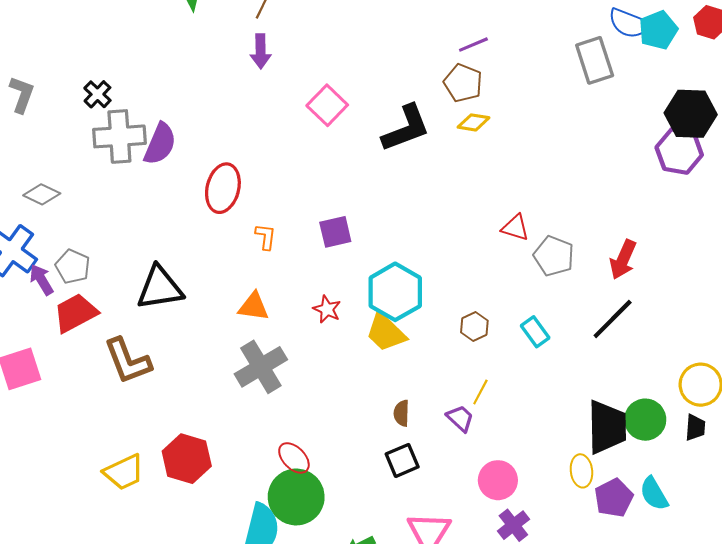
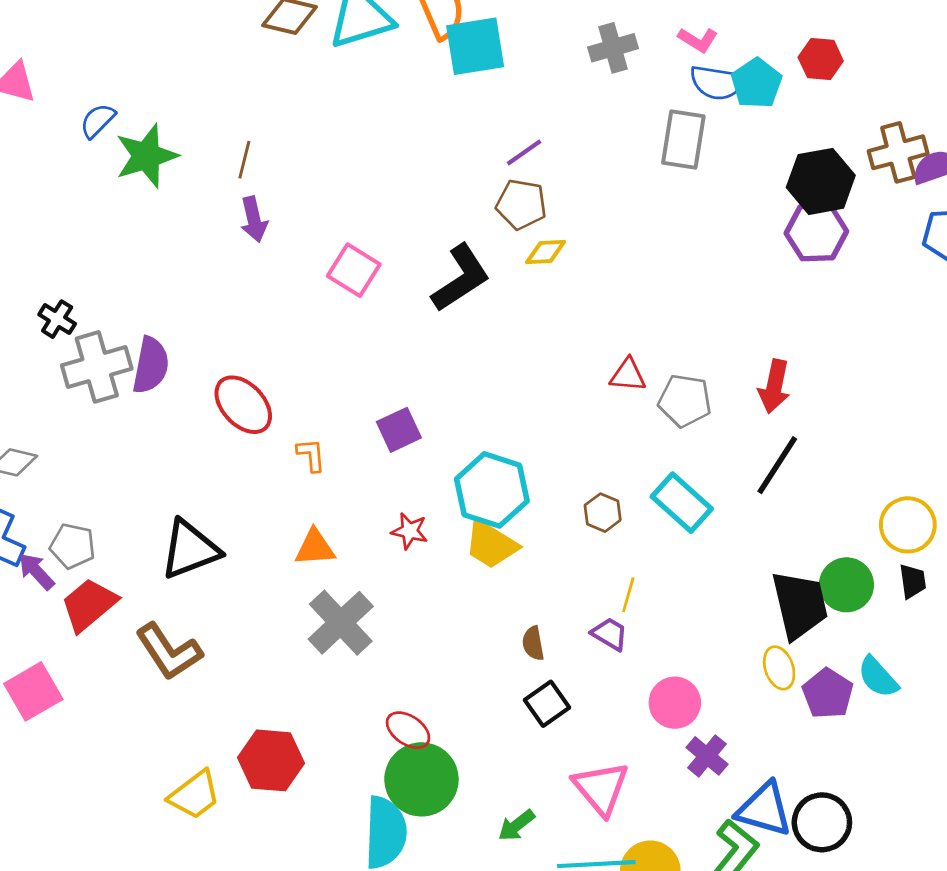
gray rectangle: (595, 60) -> (683, 139), turned 39
red ellipse: (223, 188) -> (243, 405), turned -45
cyan rectangle: (535, 332) -> (682, 503), size x1.5

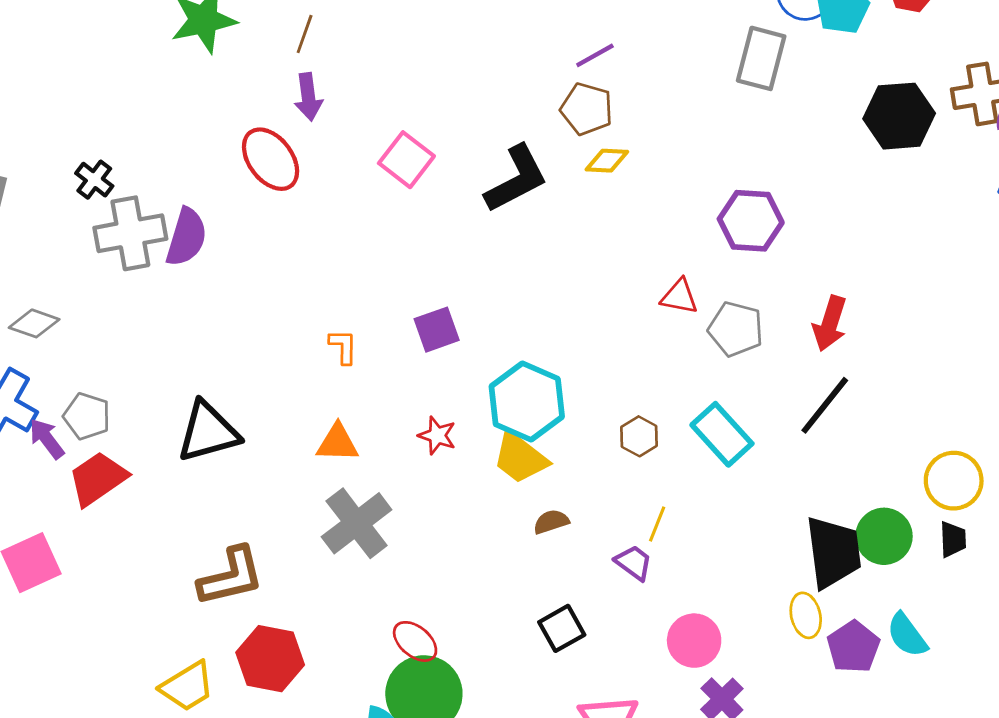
purple hexagon: (816, 232) -> (751, 221), moved
red ellipse: (243, 405) -> (271, 159), moved
brown semicircle: (533, 643) -> (551, 522), moved, turned 76
brown L-shape: (169, 652) -> (231, 577), moved, turned -76

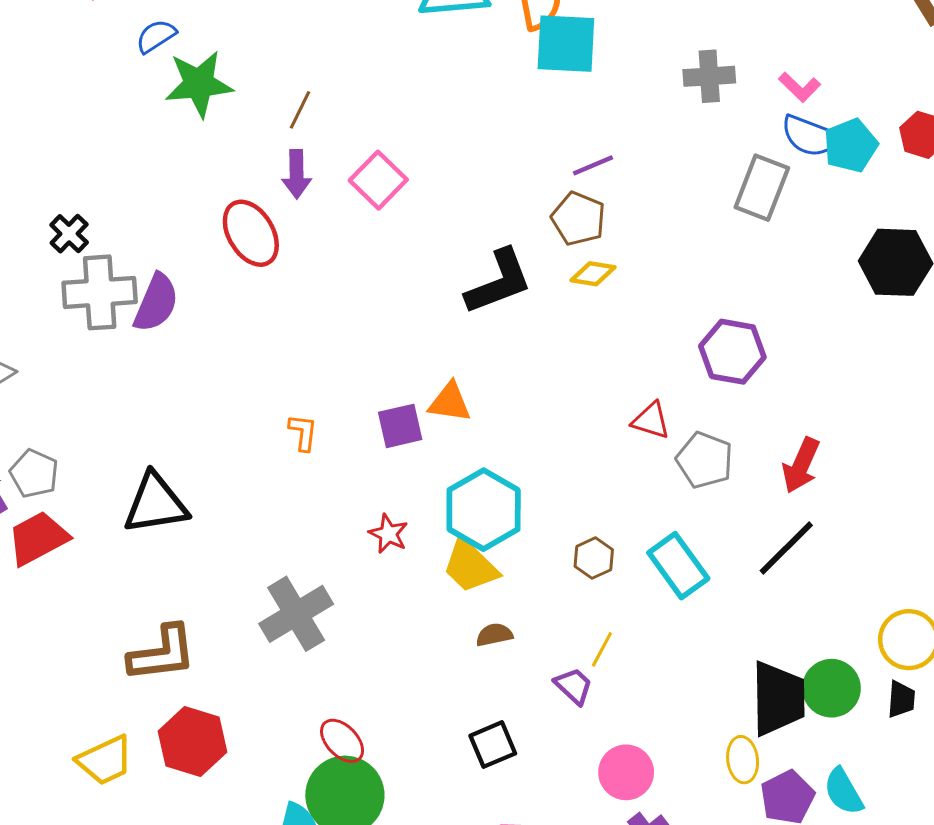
pink square: (406, 160) -> (378, 180), moved
orange triangle: (337, 443) -> (450, 402), moved

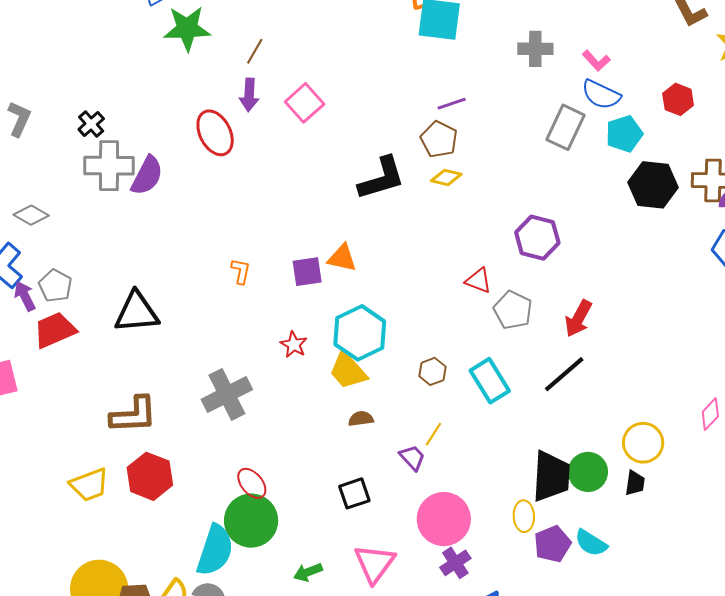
cyan pentagon: (851, 146) -> (624, 134), moved
pink circle: (626, 772) -> (444, 519), size x1.4
cyan semicircle: (843, 791) -> (591, 543), turned -32

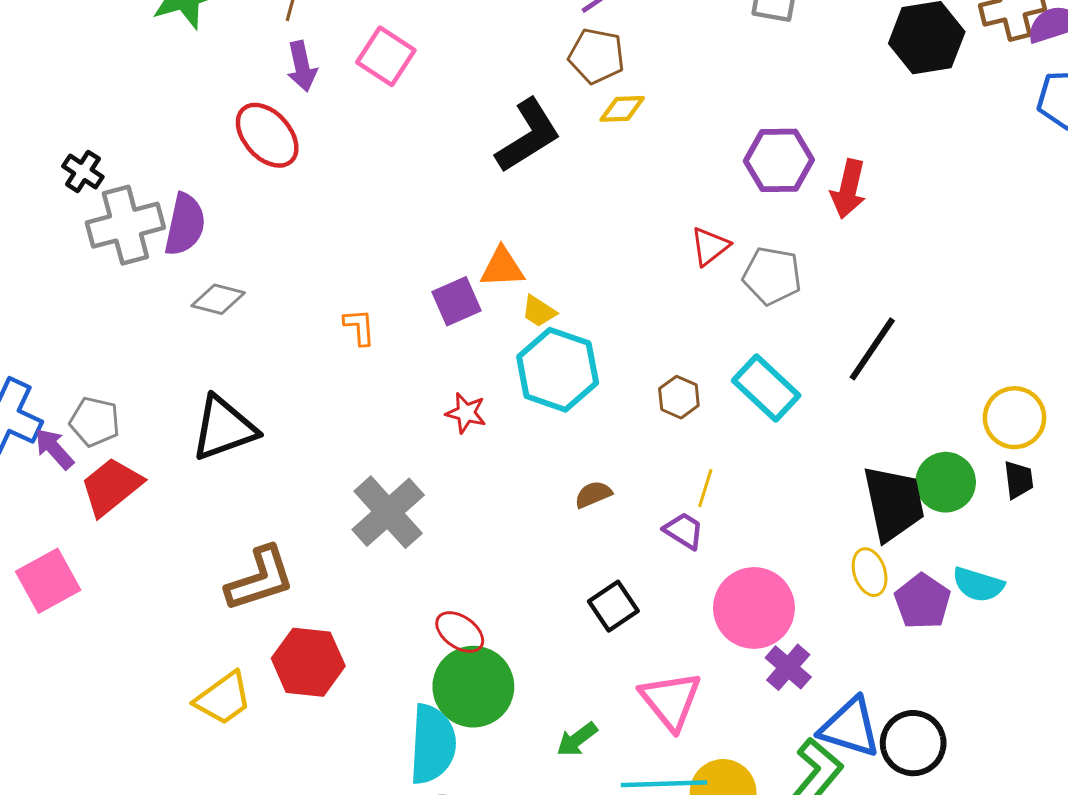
gray diamond: (31, 215) -> (218, 299), moved
red triangle: (478, 280) -> (710, 246), turned -44
red arrow: (578, 318) -> (848, 189), moved
yellow trapezoid: (348, 371) -> (539, 311), moved, size x0.6

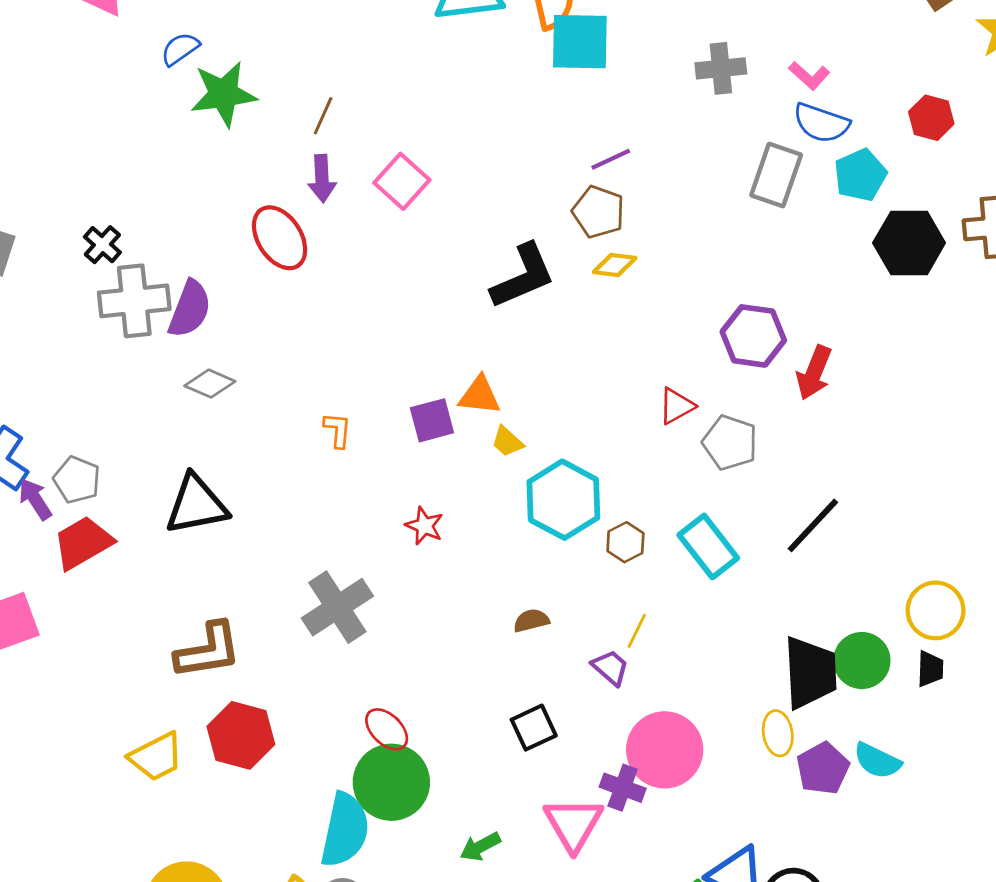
cyan hexagon: (558, 370) -> (563, 500), moved
purple cross: (788, 667) -> (623, 788), moved, turned -30

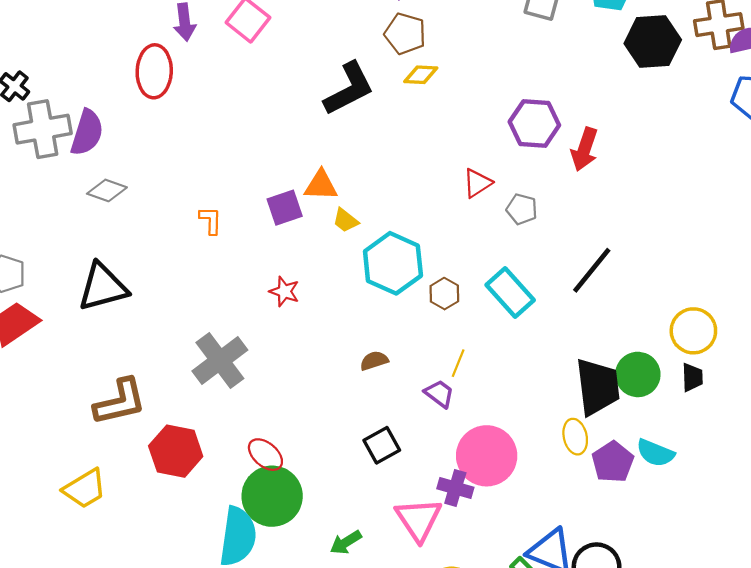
red ellipse: (280, 238) -> (154, 71), turned 39
gray pentagon: (730, 443) -> (522, 209), size x0.7
red hexagon: (241, 735) -> (176, 451), moved

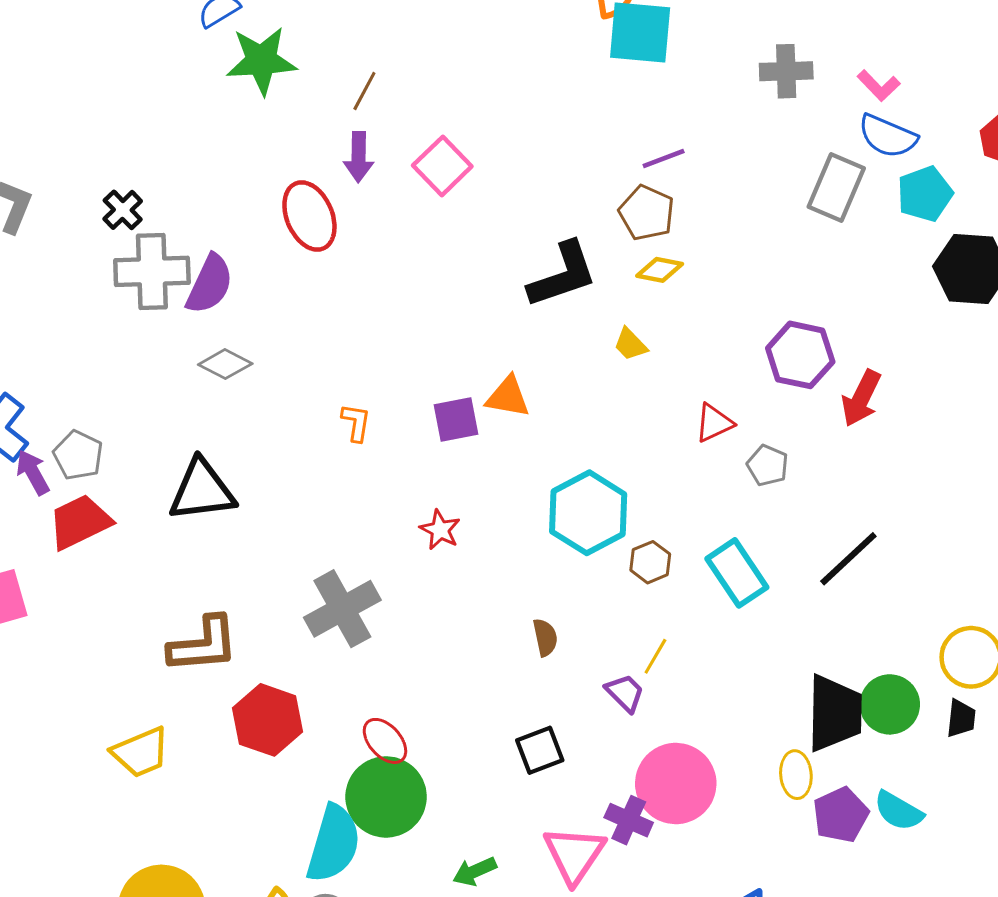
red ellipse: (154, 71) -> (309, 216), turned -33
yellow trapezoid: (345, 220) -> (630, 344), moved
brown semicircle: (374, 361) -> (545, 637), turned 88

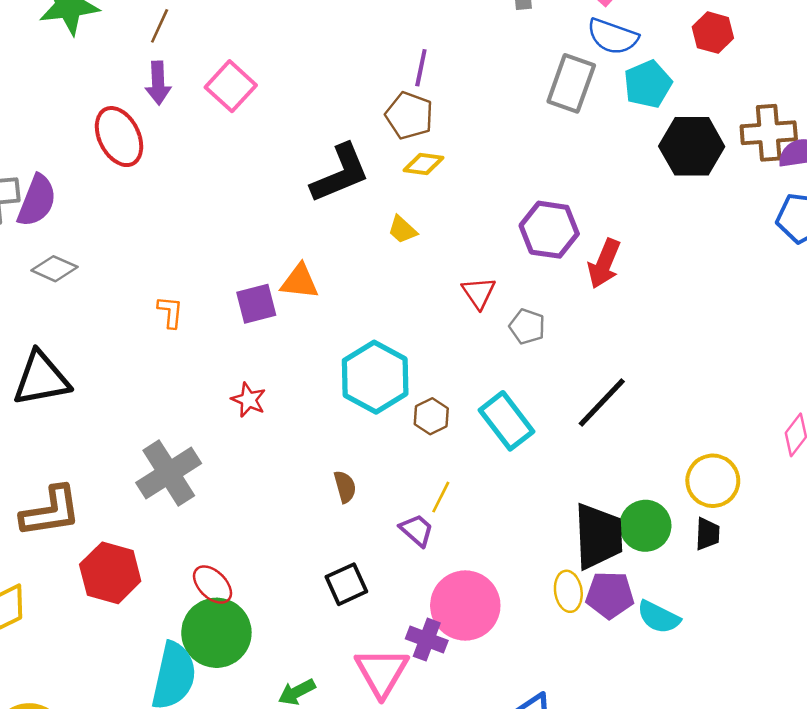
purple line: (664, 158) -> (421, 68), turned -54
red triangle: (714, 423) -> (479, 293), turned -36
purple pentagon: (841, 815) -> (610, 595), moved, turned 30

